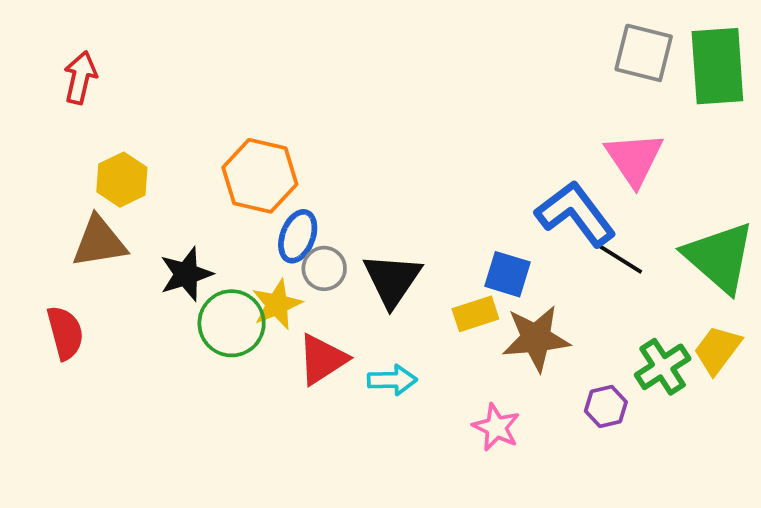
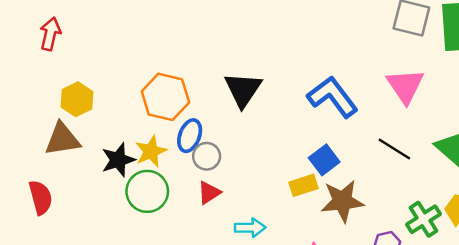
blue L-shape: (576, 214) -> (333, 97), moved
blue square: (508, 274) -> (324, 160), turned 36
black triangle: (392, 280) -> (243, 90), moved
yellow star: (277, 304) -> (151, 151), moved
red triangle: (322, 359) -> (209, 193), moved, size x0.7

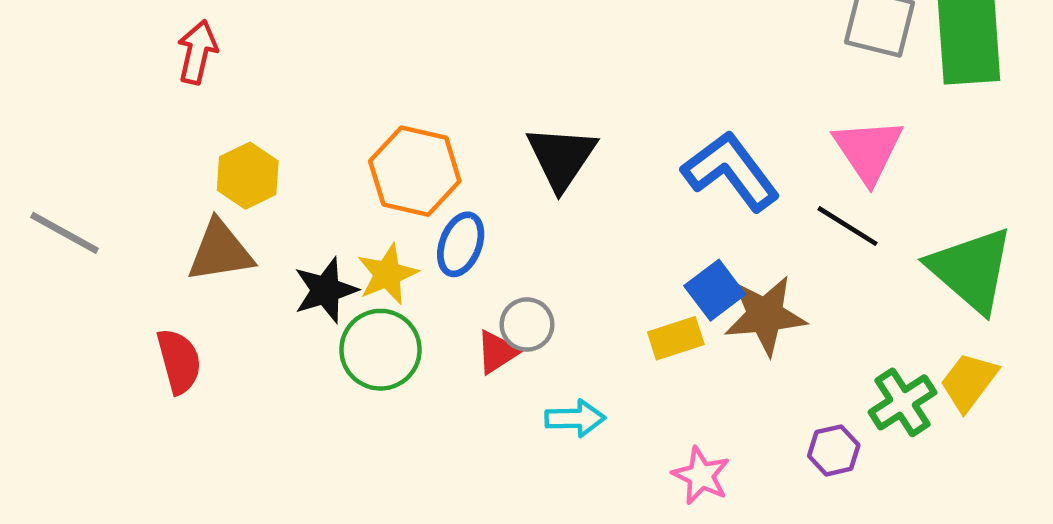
black line: (394, 149) -> (848, 226), moved
gray circle: (207, 156) -> (527, 325), moved
brown star: (342, 201) -> (765, 315), moved

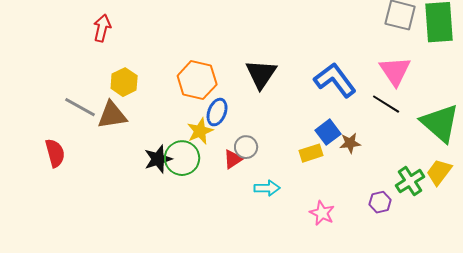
gray line: (65, 233) -> (80, 107), moved
yellow star: (387, 274) -> (200, 131), moved
black star: (326, 290) -> (158, 159), moved
brown star: (765, 315) -> (350, 143), size x0.6
red semicircle: (179, 361) -> (55, 153), moved

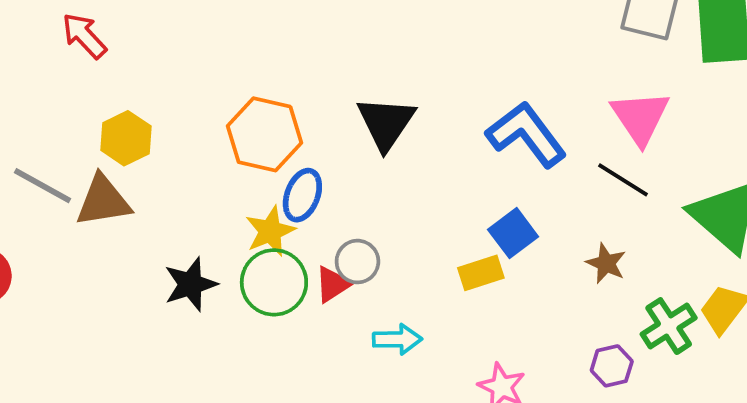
red arrow: (102, 28) -> (84, 36), turned -56
brown star: (350, 143) -> (606, 263), moved, turned 30
green circle: (182, 158) -> (274, 282), moved

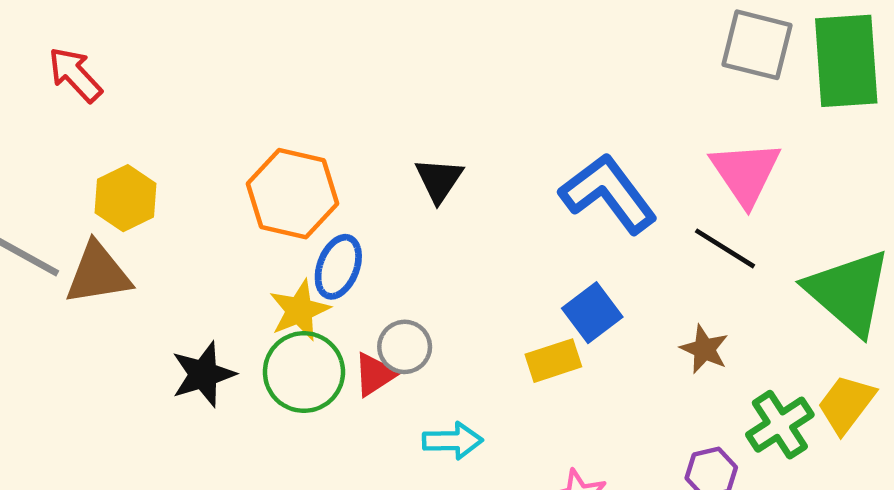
black triangle: (386, 123) -> (439, 180), size x0.7

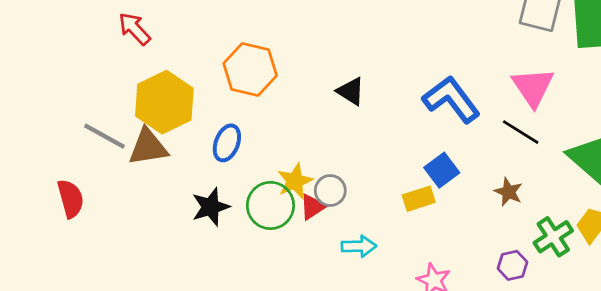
black triangle: (439, 180) -> (351, 91), turned -32
orange hexagon: (293, 194) -> (250, 69), moved
yellow hexagon: (125, 198) -> (164, 102), size x1.6
blue ellipse: (338, 267) -> (227, 143), moved
yellow star: (299, 310) -> (295, 181), moved

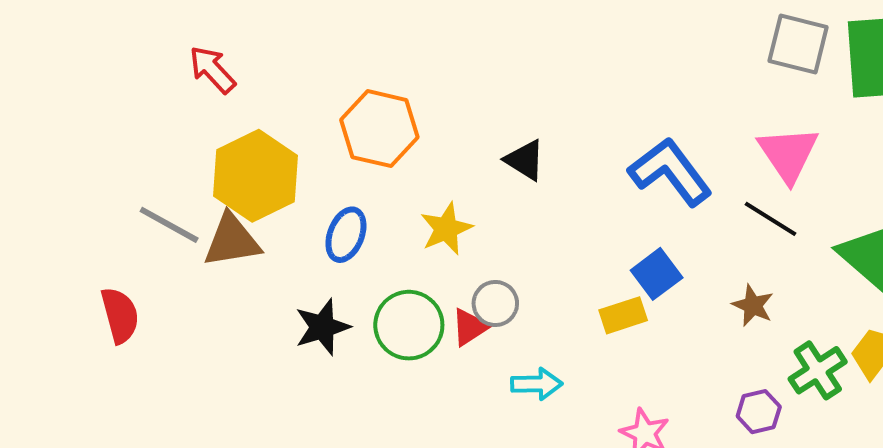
yellow star: (295, 181) -> (446, 229), moved

